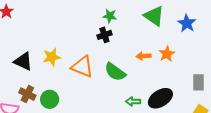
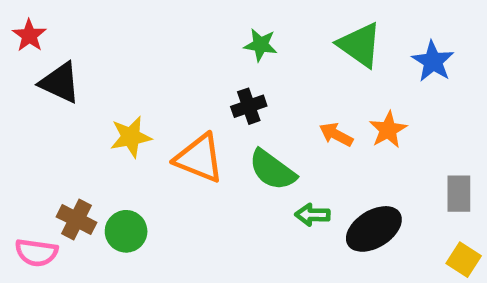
black cross: (104, 35) -> (249, 106), moved
orange arrow: (144, 56) -> (336, 135), turned 32
black triangle: (23, 61) -> (60, 83), moved
green arrow: (133, 101) -> (313, 215), moved

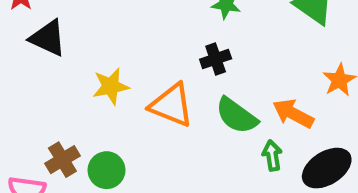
orange arrow: (336, 135) -> (293, 114), moved, size x1.4
green arrow: (313, 215) -> (272, 155), turned 80
brown cross: (76, 220) -> (62, 160), turned 32

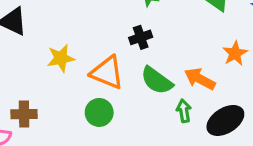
brown cross: (62, 160) -> (24, 114), turned 30
green circle: (106, 170) -> (99, 112), moved

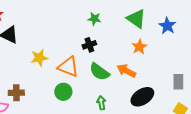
orange star: (235, 53) -> (139, 47), moved
green arrow: (184, 111) -> (101, 103), moved

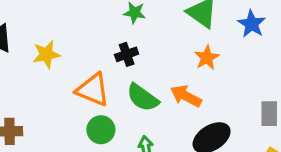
yellow star: (39, 58) -> (46, 54), moved
green circle: (63, 92) -> (101, 130), moved

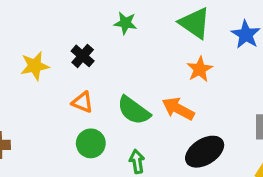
black cross: (127, 54) -> (83, 56), moved, turned -30
orange triangle: (93, 90) -> (83, 102), size x0.6

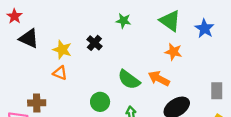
yellow star: (35, 66) -> (62, 50), turned 30
orange star: (200, 69) -> (173, 52), turned -30
orange triangle: (83, 102) -> (60, 73), moved

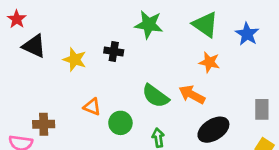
green star: (123, 21) -> (149, 25), size x1.5
black cross: (94, 43) -> (114, 51), turned -32
orange triangle: (60, 73) -> (92, 107), moved

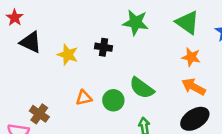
orange arrow: (192, 95) -> (194, 87), moved
orange triangle: (92, 107) -> (84, 98), turned -35
green circle: (120, 123) -> (113, 100), moved
brown cross: (44, 124) -> (39, 114), turned 36

